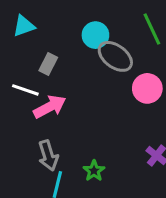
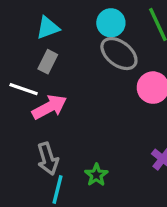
cyan triangle: (24, 26) -> (48, 28), moved
cyan circle: (95, 35) -> (111, 23), moved

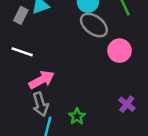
gray rectangle: (48, 62) -> (21, 15), moved
pink arrow: (49, 107) -> (42, 80), moved

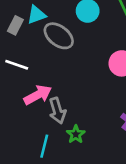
gray ellipse: (94, 25) -> (59, 36), moved
gray arrow: (40, 104) -> (57, 111), moved

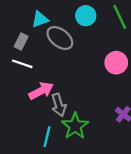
gray rectangle: (15, 25) -> (21, 42), moved
green star: (76, 134) -> (75, 126), size x1.6

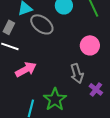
gray arrow: (59, 105) -> (77, 73), moved

